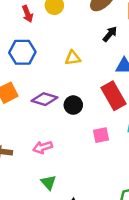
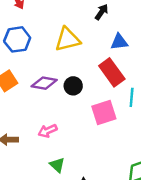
yellow triangle: (73, 58) -> (68, 40), size x1.6
pink square: (101, 135) -> (104, 113), size x1.5

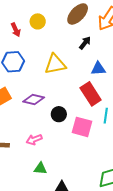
black circle: (73, 86) -> (59, 114), moved
pink square: (104, 113) -> (82, 127), turned 30
green triangle: (57, 165) -> (40, 168), turned -40

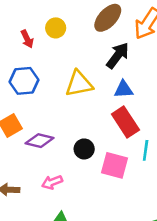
black arrow: (85, 43) -> (118, 56), size x1.5
blue triangle: (98, 69) -> (124, 89), moved
purple diamond: (34, 100) -> (40, 141), moved

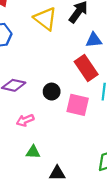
yellow triangle: (79, 84) -> (45, 19), moved, turned 50
blue triangle: (124, 89) -> (94, 40), moved

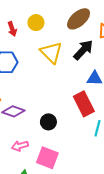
pink square: (78, 105) -> (47, 158), moved

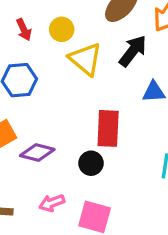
yellow circle: (36, 23) -> (62, 29), moved
red rectangle: (84, 104) -> (108, 128), moved, turned 35

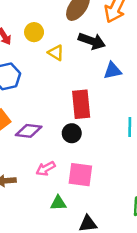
black arrow: (133, 51) -> (92, 41), turned 80
yellow triangle: (86, 59) -> (56, 53), size x0.6

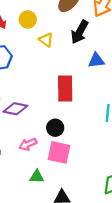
black arrow: (92, 41) -> (80, 32), turned 95
black circle: (72, 133) -> (55, 128), moved

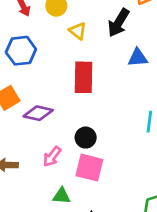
red rectangle: (65, 89) -> (83, 77), moved
pink arrow: (28, 144) -> (52, 157), turned -30

